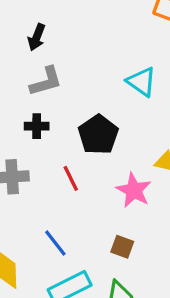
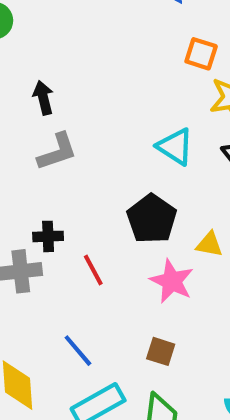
black arrow: (37, 37) -> (43, 98), turned 148
black cross: (37, 126) -> (48, 236), moved
black pentagon: (98, 135) -> (152, 219), moved

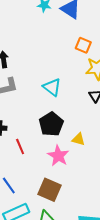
cyan triangle: (175, 147) -> (52, 87), moved
brown square: (161, 351) -> (50, 190), size x1.6

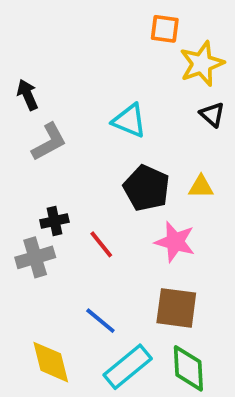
yellow triangle: (78, 139) -> (201, 187), moved

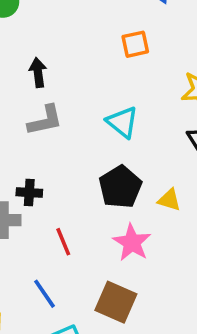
orange square: (165, 29) -> (135, 44), moved, turned -36
red line: (101, 244) -> (63, 242), moved

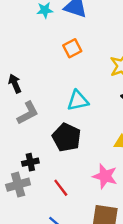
cyan triangle: (122, 122) -> (78, 101), turned -35
black pentagon: (120, 187) -> (66, 137), moved

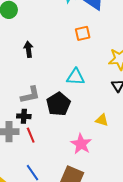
gray L-shape: (28, 113) -> (30, 95), moved
red line: (61, 188) -> (31, 135), moved

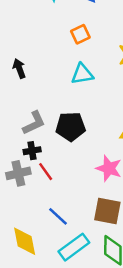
cyan triangle: (76, 77) -> (82, 74), moved
black pentagon: (58, 104) -> (71, 126), turned -30

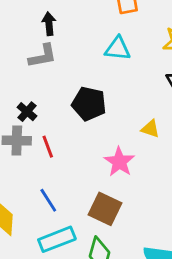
gray L-shape: (34, 123) -> (43, 56), moved
black cross: (32, 151) -> (27, 112), moved, turned 35

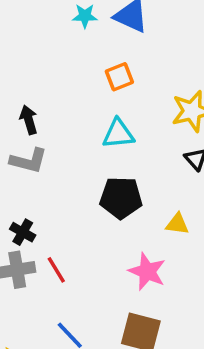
gray L-shape: (43, 56) -> (29, 161), turned 36
black pentagon: (89, 104) -> (121, 198), moved

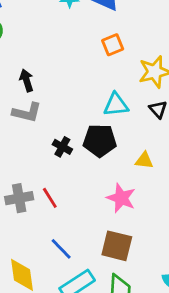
orange square: (119, 77) -> (113, 45), moved
cyan triangle: (118, 134) -> (116, 105), moved
black cross: (23, 232) -> (62, 147), moved

